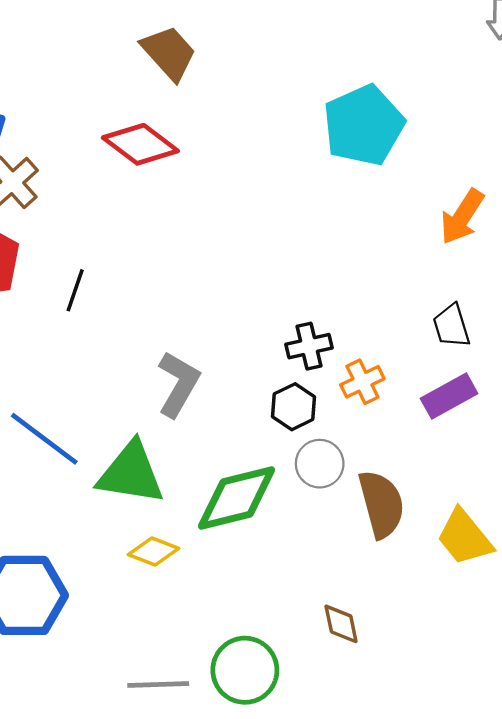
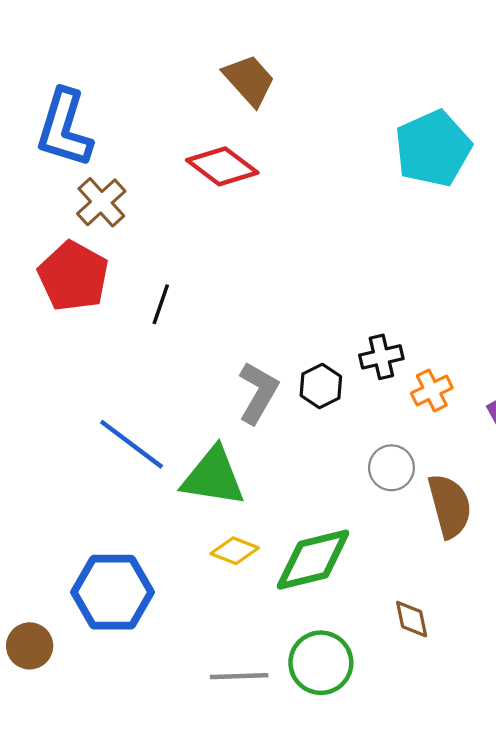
black hexagon: (294, 407) -> (321, 386), moved
green diamond: (237, 498) -> (313, 560), moved

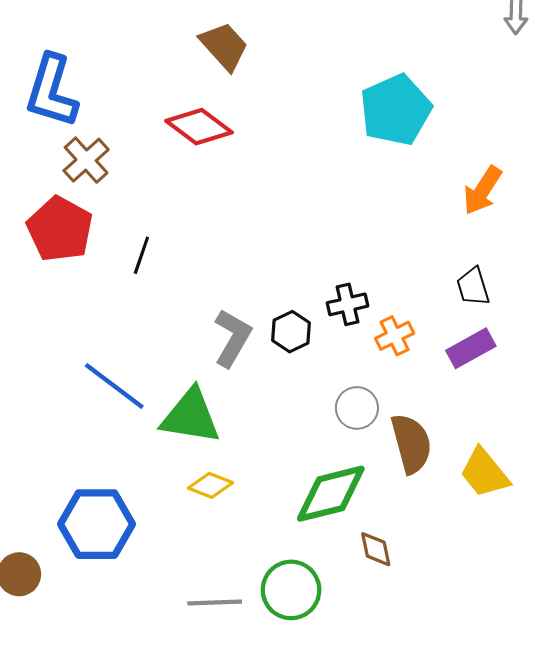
green diamond: (313, 560) -> (331, 494), moved

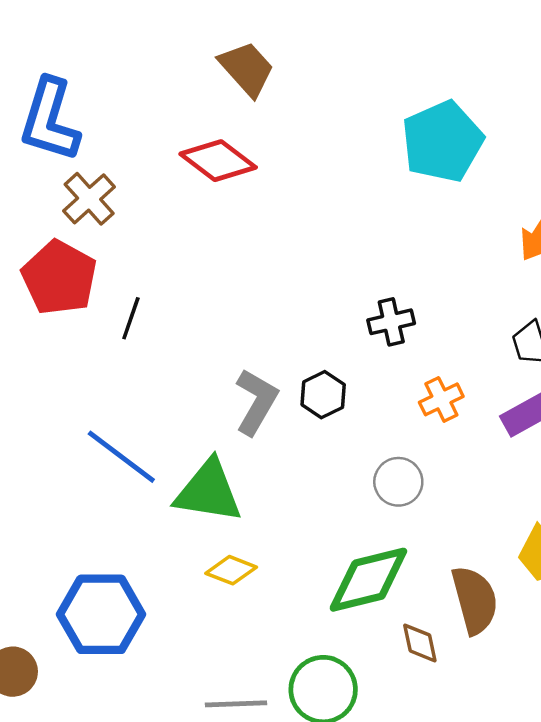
black line: (141, 255) -> (131, 318), moved
black cross: (348, 304) -> (391, 322), moved
brown semicircle: (411, 444) -> (475, 600), moved

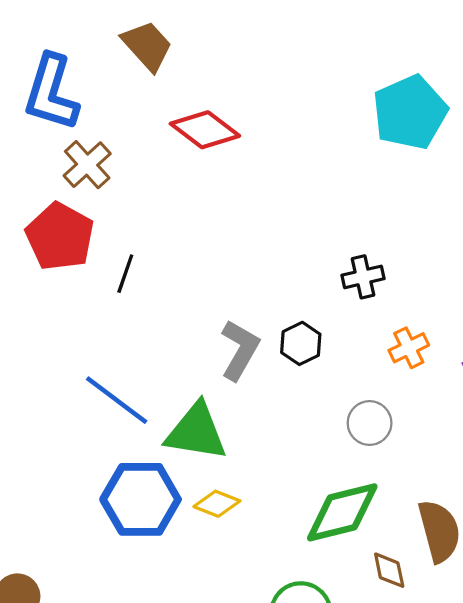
brown trapezoid: (247, 69) -> (147, 46), moved
blue hexagon: (101, 614) -> (141, 499), moved

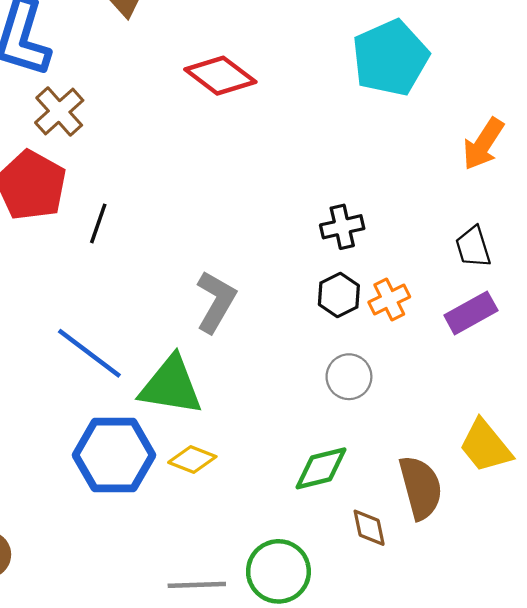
red diamond: (205, 130) -> (220, 76), moved
black hexagon: (301, 343) -> (339, 295), moved
green diamond: (342, 512) -> (321, 468), size x0.7

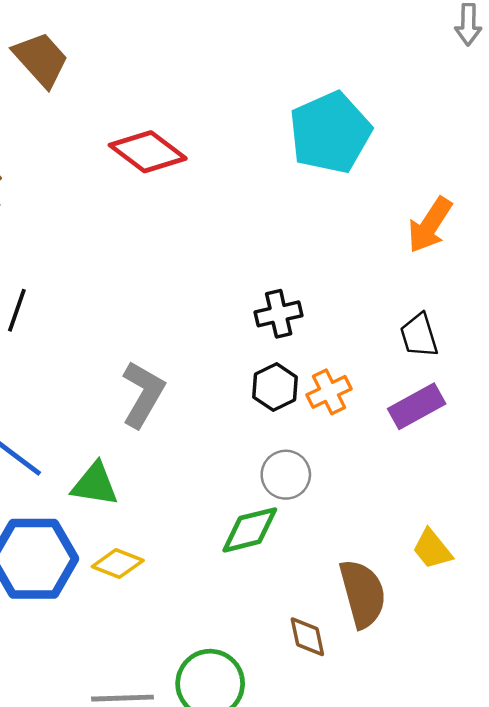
green triangle: (171, 386) -> (95, 484), size x0.7
yellow trapezoid: (485, 446) -> (432, 549), size x0.7
green diamond: (321, 468) -> (250, 530), moved

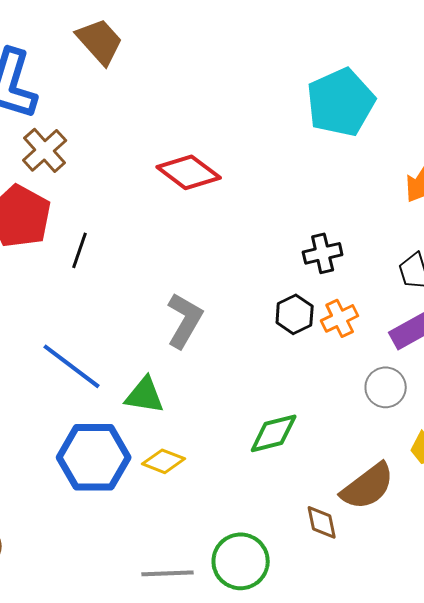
red diamond: (148, 152) -> (189, 172), moved
black cross: (279, 314) -> (323, 253), moved
gray circle: (286, 475) -> (386, 387), moved
brown semicircle: (363, 594) -> (368, 486), turned 68

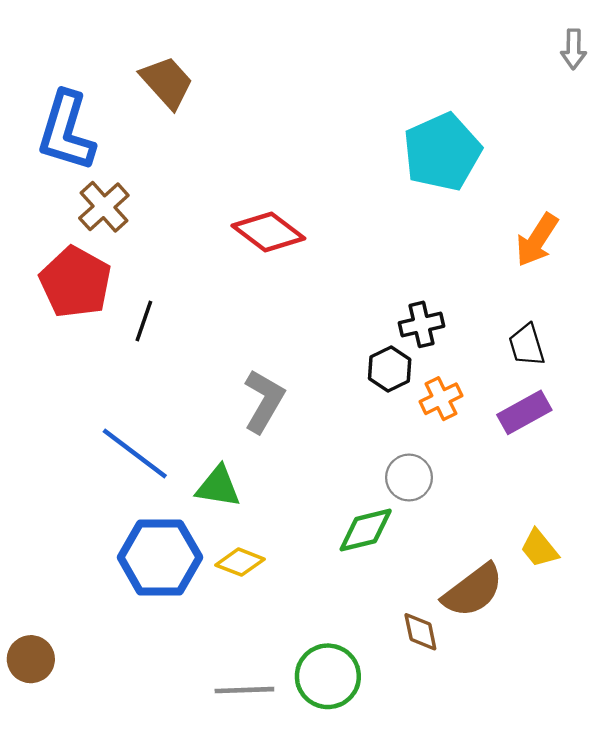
black hexagon: (295, 314) -> (390, 369), moved
gray circle: (386, 387) -> (409, 478), moved

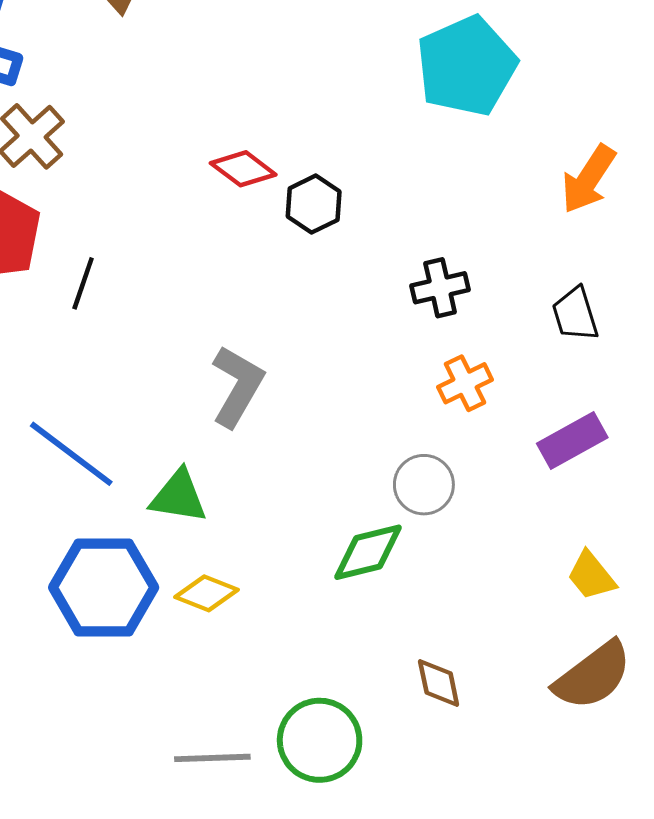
red diamond: (268, 232) -> (243, 169), size x0.7
black hexagon: (390, 369) -> (314, 204), moved
purple rectangle: (524, 412) -> (572, 441), moved
brown semicircle: (473, 591) -> (593, 676), moved

